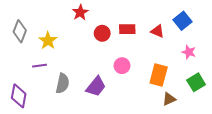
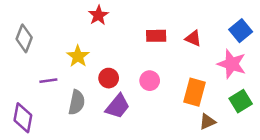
blue square: (183, 21) -> (241, 31), moved
red circle: (102, 33) -> (109, 78), moved
yellow star: (48, 41) -> (78, 56), moved
pink star: (189, 52) -> (232, 64), size x1.6

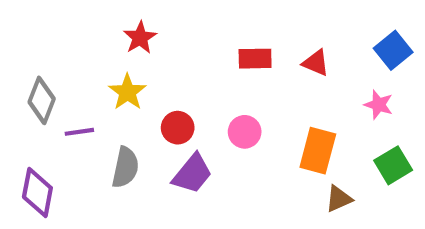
red star: (98, 15) -> (140, 38), moved
gray diamond: (24, 38) -> (42, 100), moved
pink star: (232, 64) -> (379, 105), size x0.6

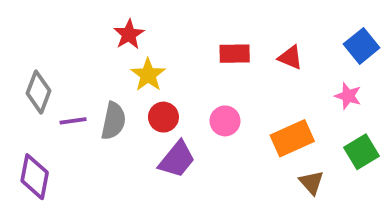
yellow star: (127, 92) -> (148, 75), moved
orange rectangle: (318, 151) -> (292, 138), turned 51
gray semicircle: (125, 167) -> (113, 121), moved
brown triangle: (339, 199) -> (312, 182), turned -48

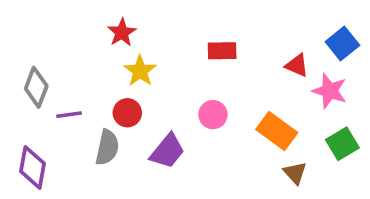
red triangle: (290, 57) -> (297, 65), moved
pink star: (348, 96) -> (330, 91), size x1.4
red circle: (163, 117) -> (127, 113), moved
gray semicircle: (113, 121) -> (107, 147), moved
orange rectangle: (292, 138) -> (277, 131), turned 60

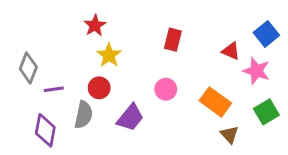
red rectangle: (222, 51) -> (173, 40), turned -75
purple diamond: (33, 167) -> (45, 130), moved

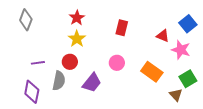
red star: (95, 25) -> (77, 18), moved
gray diamond: (28, 68) -> (26, 20), moved
brown triangle: (230, 135) -> (176, 95), moved

